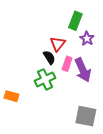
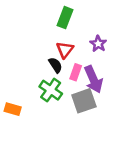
green rectangle: (75, 21) -> (65, 18), moved
green cross: (45, 79) -> (51, 90), turned -30
gray square: (86, 116) -> (84, 101), moved, turned -30

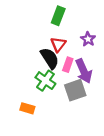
black semicircle: (55, 65) -> (50, 58), size x1.5
orange rectangle: (13, 109) -> (27, 108), moved

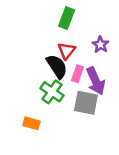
gray square: (75, 90) -> (86, 103), turned 30

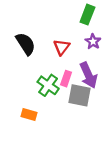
green rectangle: (67, 18) -> (87, 15), moved
black semicircle: (57, 66) -> (26, 44), moved
pink rectangle: (77, 74) -> (66, 79), moved

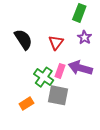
purple arrow: (89, 75) -> (80, 68), turned 130
gray square: (80, 95) -> (58, 95), moved
orange rectangle: (29, 115) -> (26, 104), turned -48

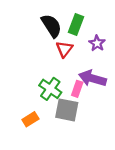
green rectangle: (79, 13) -> (76, 25), moved
black semicircle: (23, 39) -> (51, 26), moved
pink rectangle: (60, 71) -> (77, 89), moved

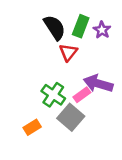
purple star: (97, 43) -> (102, 30), moved
pink rectangle: (77, 89) -> (82, 95), turned 35
gray square: (67, 110) -> (71, 117), turned 30

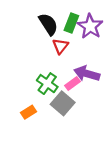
purple star: (102, 30) -> (90, 26), size x1.6

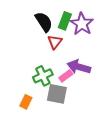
green cross: (47, 84) -> (43, 76), turned 30
gray square: (63, 103) -> (57, 94), turned -30
orange rectangle: (29, 112) -> (26, 102), turned -32

